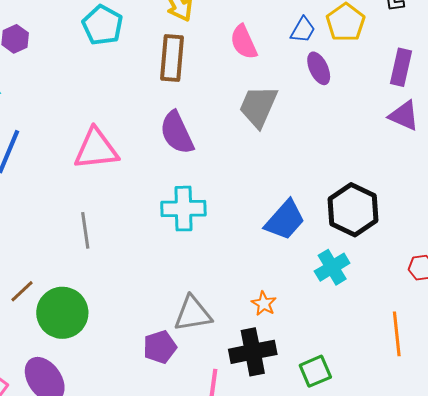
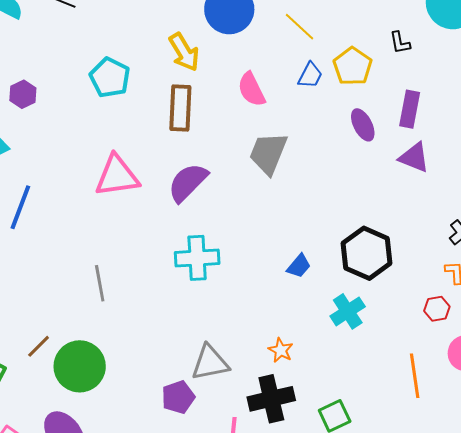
purple ellipse: (319, 68) -> (363, 125), moved
purple semicircle: (177, 133) -> (188, 182), turned 72
pink triangle: (96, 149) -> (117, 176), moved
blue trapezoid: (285, 220) -> (299, 266), size x0.6

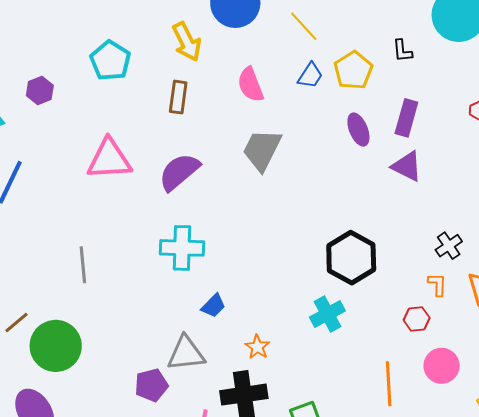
purple hexagon: (23, 94) -> (40, 90), moved
brown rectangle: (180, 108) -> (178, 97), size x0.7
blue trapezoid: (299, 266) -> (214, 306), moved

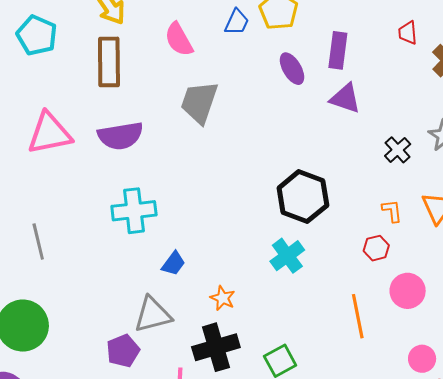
brown rectangle: (178, 97) -> (109, 62), size x1.5
purple semicircle: (179, 172) -> (120, 136), turned -141
black cross: (449, 246) -> (398, 150), moved

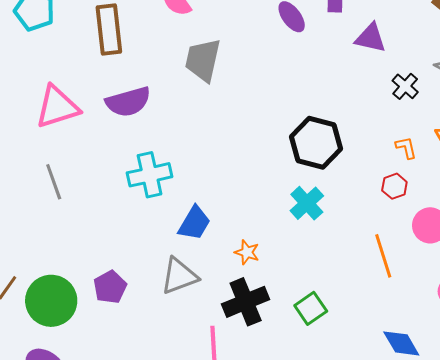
purple triangle: (345, 98) -> (370, 38), moved
gray line: (38, 241) -> (54, 182), moved
blue trapezoid: (173, 263) -> (194, 223), size x1.4
purple pentagon: (123, 351) -> (110, 287), moved

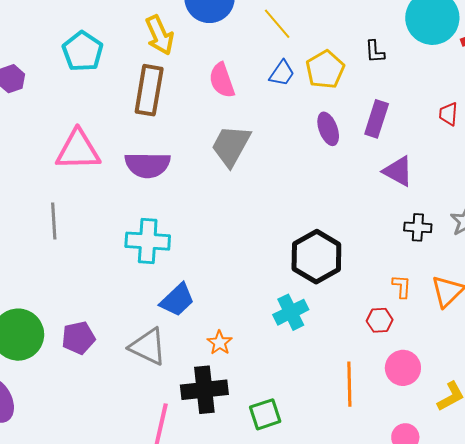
black cross: (405, 86) -> (418, 227), turned 36
gray triangle: (179, 276) -> (148, 347), turned 30

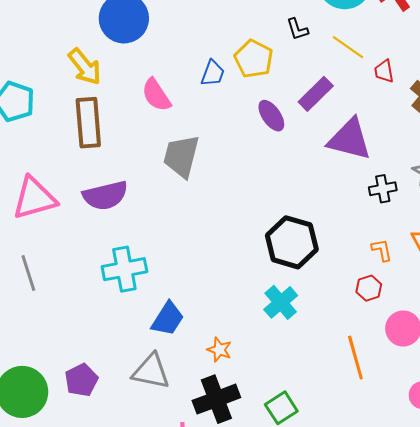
yellow line: (277, 24) -> (348, 47), moved
purple rectangle: (377, 119) -> (316, 94), turned 42
purple triangle: (398, 171) -> (350, 139), size x1.4

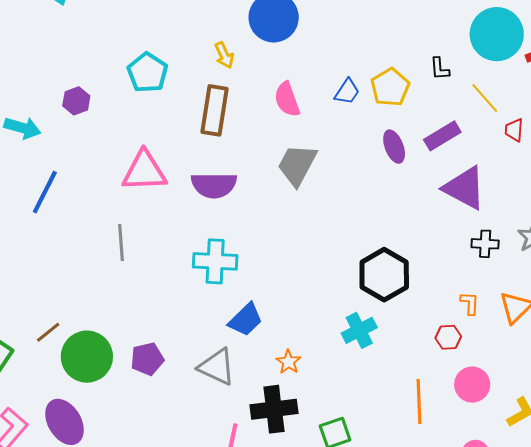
yellow arrow: (85, 67) -> (224, 55), size x0.7

